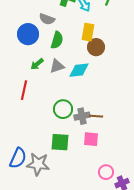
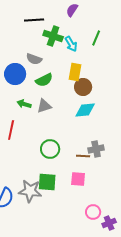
green semicircle: (57, 40) -> (44, 80), turned 48
green arrow: (37, 64) -> (24, 104), turned 56
cyan diamond: (79, 70) -> (85, 110), moved
gray cross: (82, 116) -> (96, 149), moved
gray star: (38, 164) -> (30, 191), moved

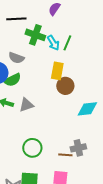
green line: (96, 38) -> (67, 43), moved
green semicircle: (44, 80) -> (12, 80), moved
cyan diamond: (85, 110) -> (87, 109), moved

